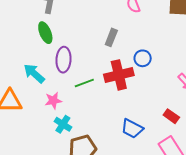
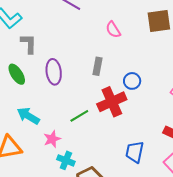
green ellipse: (45, 33) -> (17, 74), moved
purple ellipse: (63, 60) -> (54, 72), moved
blue trapezoid: (132, 129) -> (135, 152), turned 85

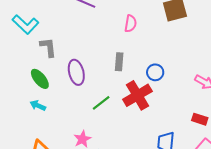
pink semicircle: (113, 30) -> (131, 24), turned -132
cyan arrow: (28, 116) -> (38, 105), moved, size x0.7
green line: (79, 116) -> (101, 103), moved

